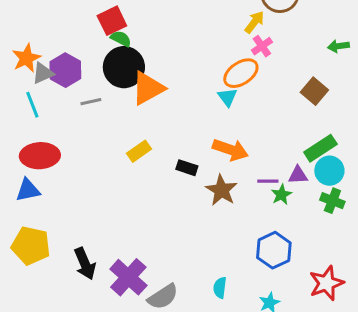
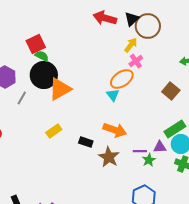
gray line: (91, 102) -> (22, 98), turned -48

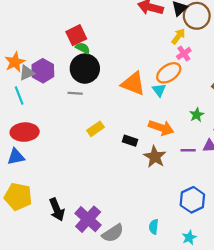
orange triangle: (60, 89) -> (133, 84), moved, turned 50
gray line: (22, 98) -> (75, 93), moved, turned 64
green star: (149, 160) -> (197, 115), moved

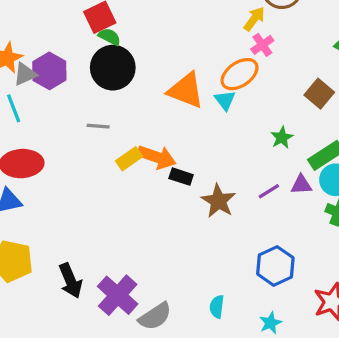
gray line: (75, 93) -> (98, 126), moved
orange arrow: (161, 128) -> (157, 157), moved
purple line: (188, 150) -> (269, 191), turned -32

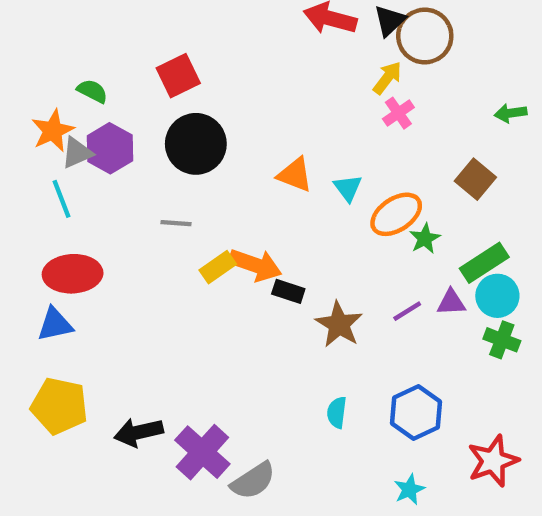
green semicircle: (110, 37) -> (92, 91), moved
orange ellipse: (240, 74) -> (396, 214), moved
orange triangle: (186, 90) -> (295, 175), size x0.7
black arrow: (70, 281) -> (139, 432), turned 100
cyan semicircle: (217, 307) -> (337, 412), moved

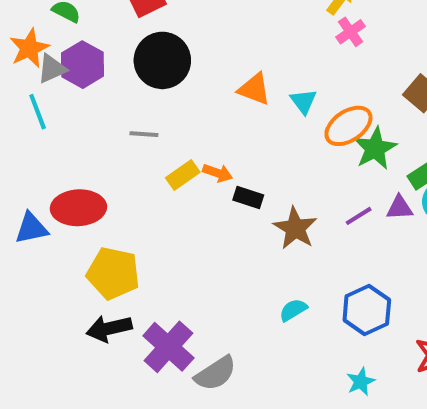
green star: (425, 239) -> (375, 148), size x1.5
orange arrow: (255, 265) -> (218, 173), size x0.6
red ellipse: (73, 274) -> (78, 208), moved
yellow pentagon: (59, 406) -> (113, 273), moved
cyan semicircle: (337, 412) -> (293, 310), turned 52

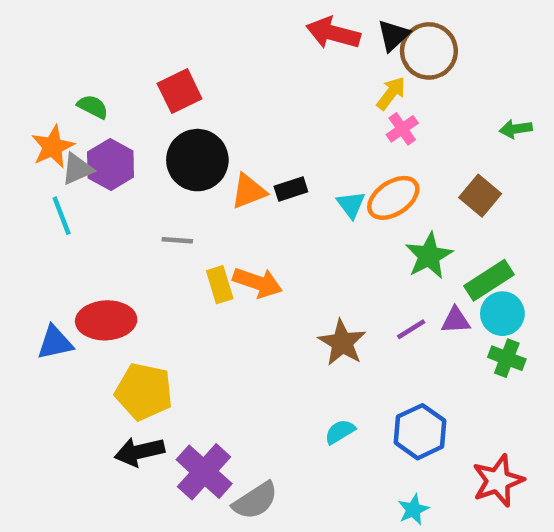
orange triangle: (254, 89) -> (249, 191), moved, turned -42
orange ellipse: (348, 126) -> (393, 198), moved
orange arrow: (218, 173) -> (257, 282), size x1.5
yellow rectangle: (183, 175) -> (220, 285), turned -72
black rectangle: (248, 198) -> (291, 189), moved, turned -36

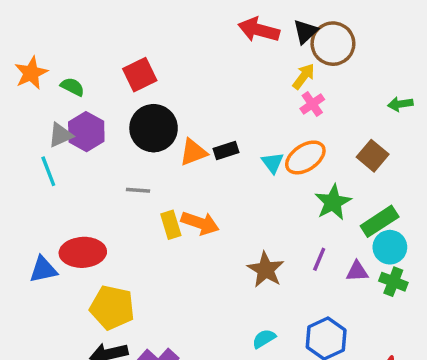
orange star: (53, 147) -> (31, 73), moved
purple triangle: (456, 320) -> (357, 271), moved
purple line: (411, 329) -> (319, 259), turned -35

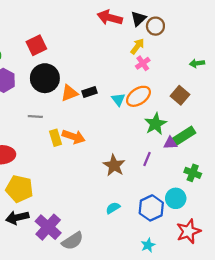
brown circle: (333, 44) -> (155, 26), size x0.7
cyan circle: (390, 247) -> (176, 198), moved
purple triangle: (357, 271) -> (170, 143), moved

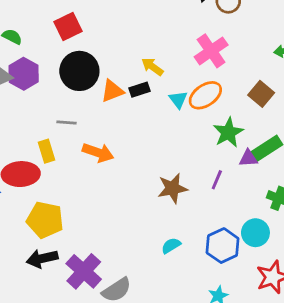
yellow arrow: (137, 46) -> (152, 67), moved, turned -91
pink cross: (143, 63) -> (211, 51), size x1.6
orange arrow: (74, 137) -> (98, 153), moved
yellow rectangle: (56, 138) -> (46, 151), moved
brown star: (114, 165) -> (172, 188), turned 30

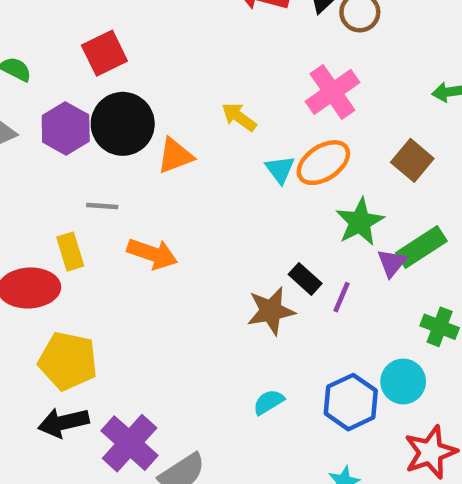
purple hexagon: (24, 74) -> (66, 128), moved
black rectangle: (140, 90) -> (305, 279), moved, turned 60
purple triangle: (248, 158) -> (392, 263), turned -48

